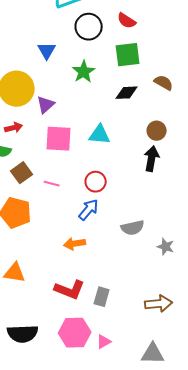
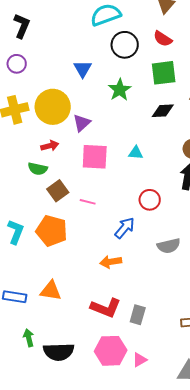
cyan triangle: (100, 135) -> (136, 153), size x0.7
red circle: (96, 182) -> (150, 200), moved

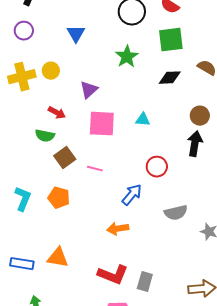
blue triangle: (83, 69) -> (76, 34), moved
yellow circle: (53, 107) -> (51, 71), moved, size x0.5
red arrow: (50, 146) -> (57, 113), turned 42
orange pentagon: (52, 231) -> (59, 198), size x0.7

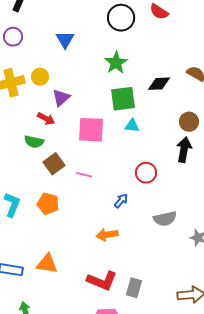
green square: (171, 40) -> (123, 99), moved
purple triangle: (89, 90) -> (61, 98), moved
blue arrow: (132, 195) -> (121, 201), size x0.7

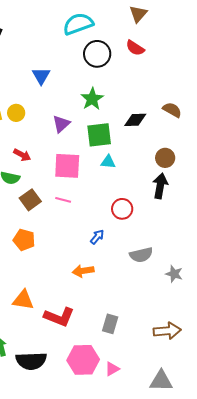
purple triangle: (61, 98) -> (61, 124), moved
pink line: (84, 175) -> (63, 200), moved
red L-shape: (102, 281) -> (59, 317), moved

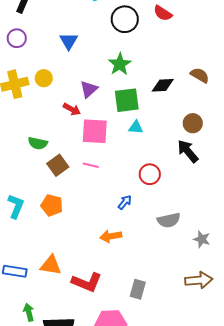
red arrow: (22, 155) -> (72, 109), moved
black arrow: (160, 186) -> (188, 151), turned -50
brown arrow: (167, 331) -> (199, 280), moved

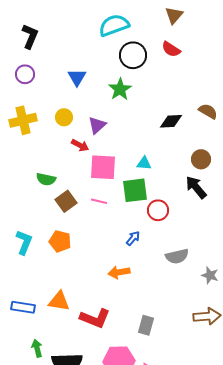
green star: (120, 64) -> (120, 89), moved
yellow circle: (44, 78) -> (64, 117), moved
green square: (127, 100) -> (135, 190), moved

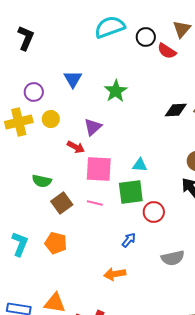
brown triangle: (174, 15) -> (182, 29), moved
black circle: (133, 55) -> (146, 37), moved, size x0.7
purple circle: (25, 74) -> (34, 92), moved
yellow circle: (64, 117) -> (51, 119), moved
black diamond: (171, 121) -> (176, 110), moved

